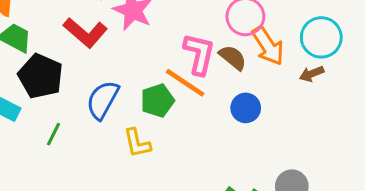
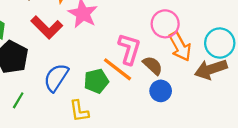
brown semicircle: (233, 57) -> (153, 65), moved
brown arrow: (312, 74) -> (211, 69), size x1.8

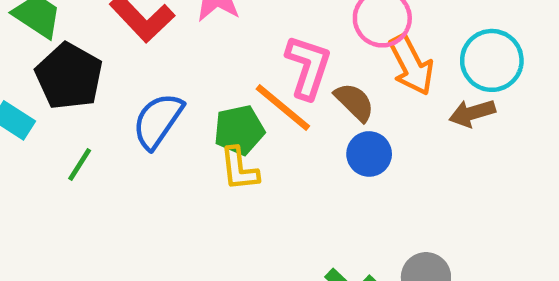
brown arrow: (211, 69) -> (472, 113), size x0.7
yellow L-shape: (79, 111) -> (239, 169), moved

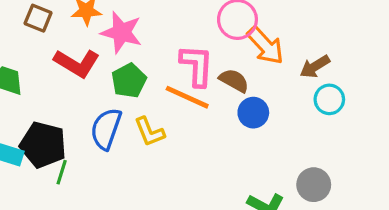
cyan circle: (492, 60) -> (329, 99), moved, size x0.7
black pentagon: (69, 76) -> (43, 145), moved
green pentagon: (239, 130) -> (129, 81), moved
yellow L-shape: (239, 169) -> (149, 132), moved

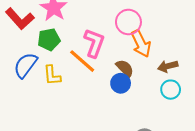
brown semicircle: (234, 81) -> (125, 68), moved

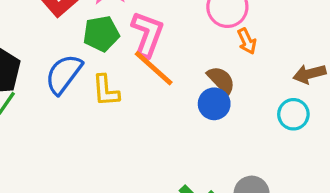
pink L-shape: (94, 43) -> (147, 34), moved
orange arrow: (141, 44) -> (247, 41), size x0.6
brown arrow: (168, 66) -> (309, 74), moved

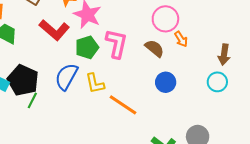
orange line: (154, 68) -> (123, 105), moved
brown arrow: (309, 74) -> (224, 55), turned -60
brown semicircle: (221, 80) -> (154, 48), moved

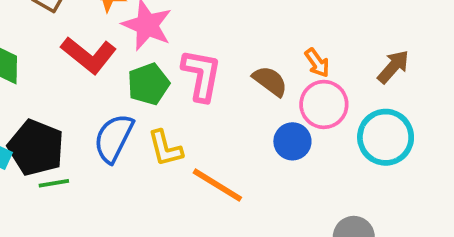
pink circle: (165, 19) -> (324, 104), moved
brown arrow: (224, 55) -> (393, 67), moved, turned -144
cyan circle: (217, 82) -> (386, 137), size x1.5
green line: (32, 100) -> (54, 183), turned 56

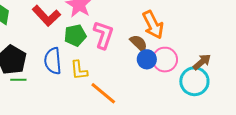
orange arrow: (317, 63) -> (153, 25), moved, size x1.8
brown arrow: (393, 67) -> (202, 62), moved
blue semicircle: (114, 138) -> (53, 61), turned -40
blue circle: (292, 141) -> (147, 59), moved

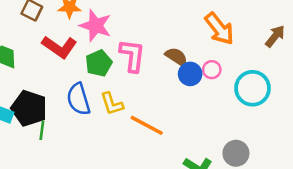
orange arrow: (153, 25) -> (219, 29), moved
pink circle: (165, 60) -> (212, 70), size x0.6
brown arrow: (202, 62) -> (275, 36), moved
green line: (18, 80) -> (42, 130), turned -70

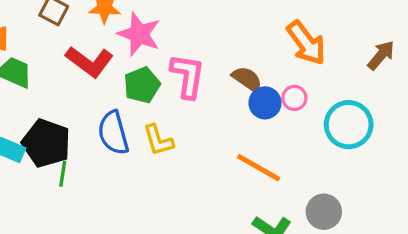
orange line: (147, 125) -> (259, 168), moved

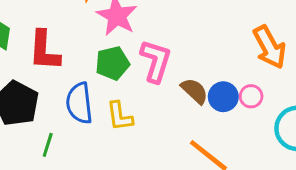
red L-shape: (90, 62) -> (44, 51), moved, turned 48
brown semicircle: (247, 79) -> (195, 91), moved
green line: (63, 174) -> (48, 145), moved

